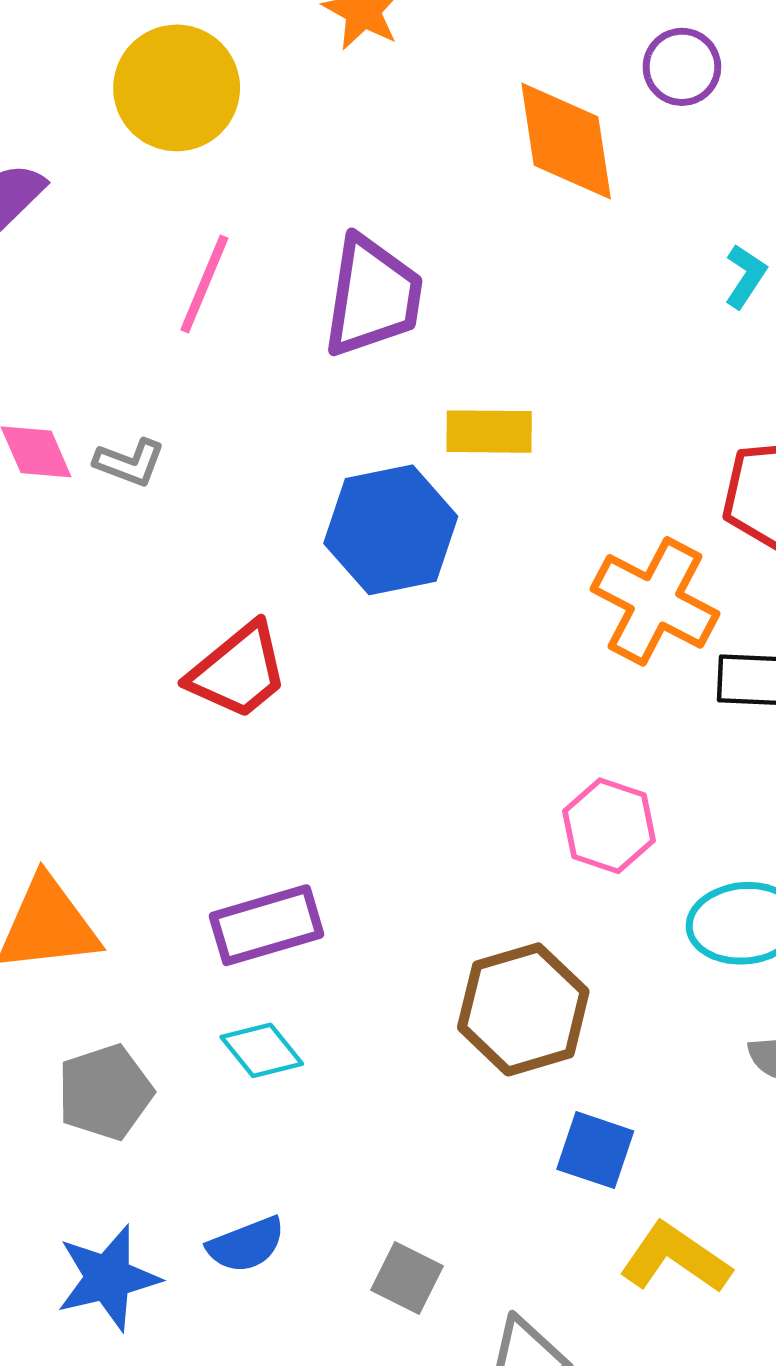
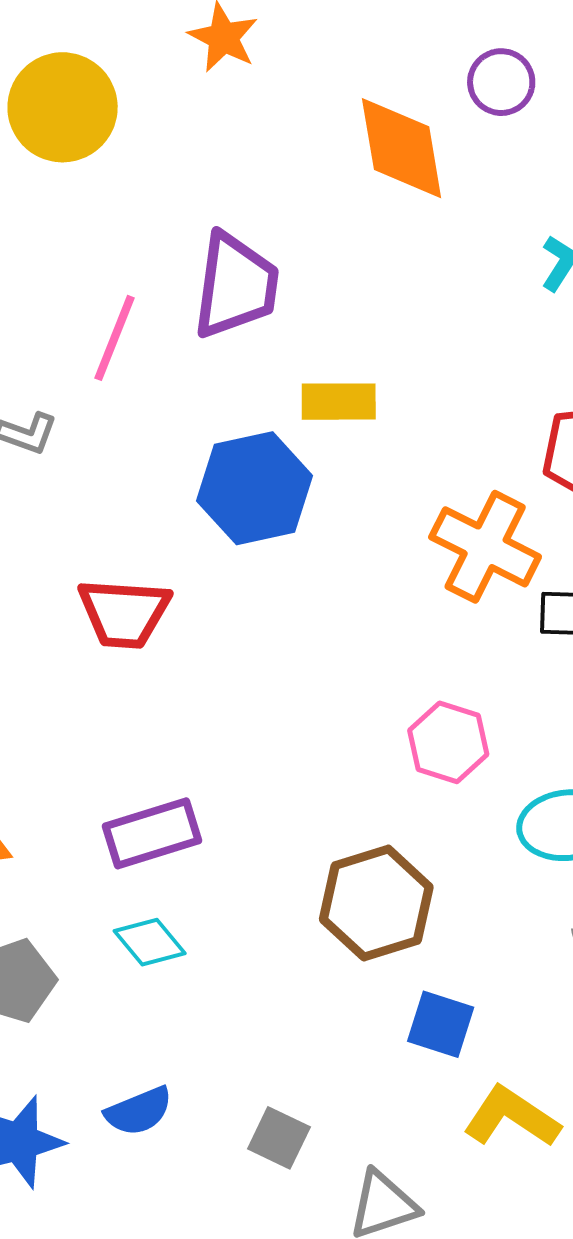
pink line: (204, 284) -> (114, 338), moved
red trapezoid: (238, 671) -> (124, 613), turned 44

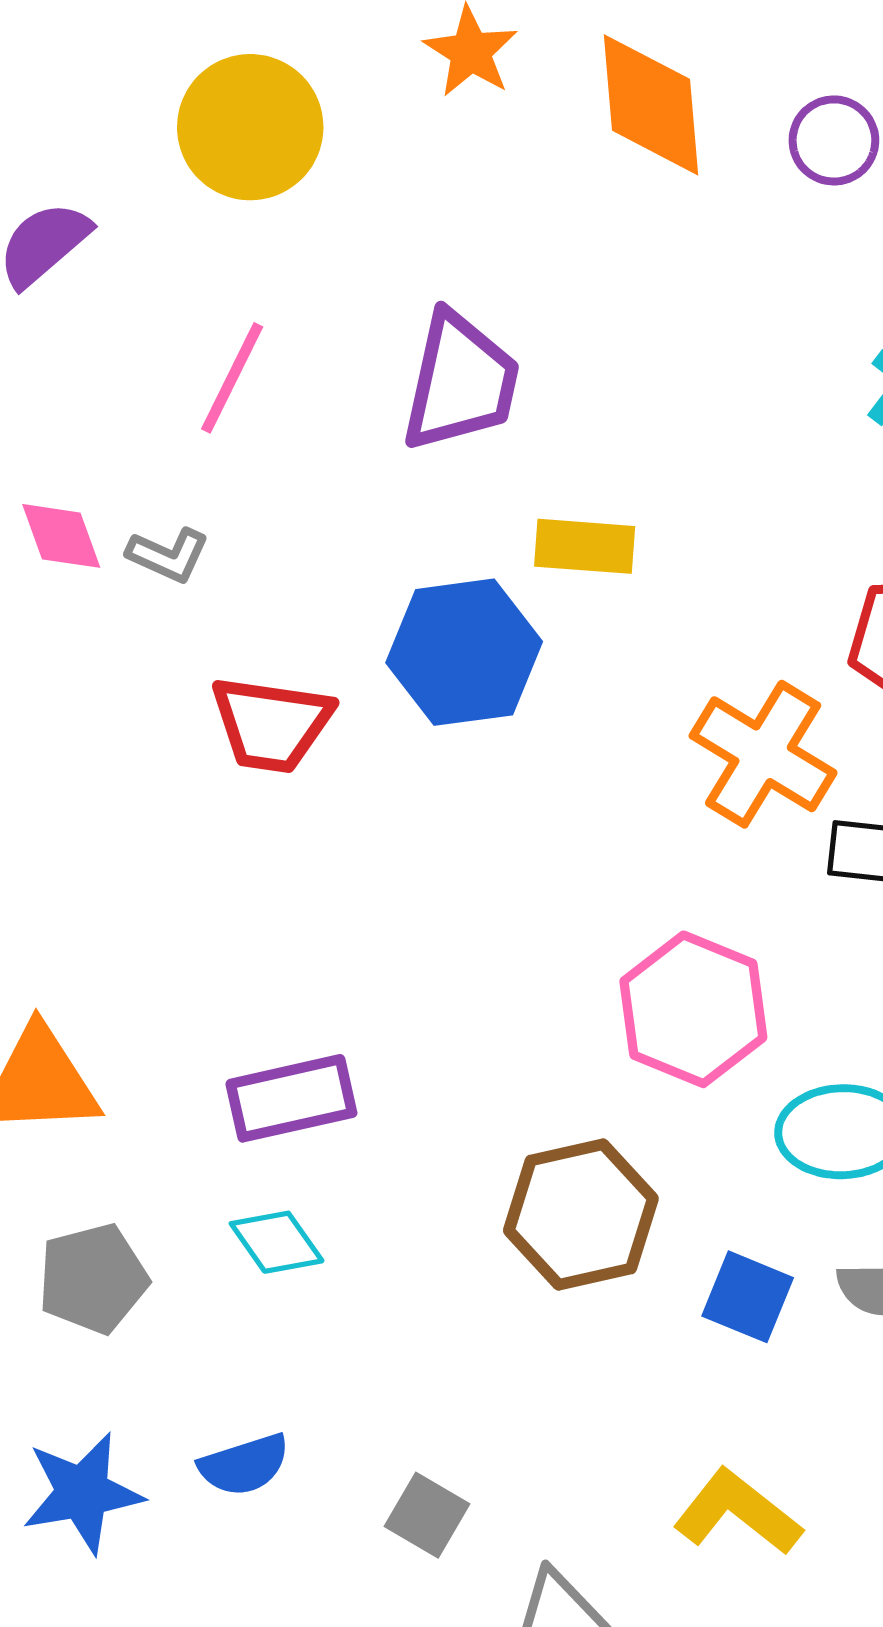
orange diamond: (402, 148) -> (651, 105), moved
pink line: (114, 338) -> (232, 378), moved
red trapezoid: (124, 613) -> (271, 724), moved
pink hexagon: (448, 742) -> (693, 1009), size x1.4
blue square: (441, 1024) -> (748, 1297), moved

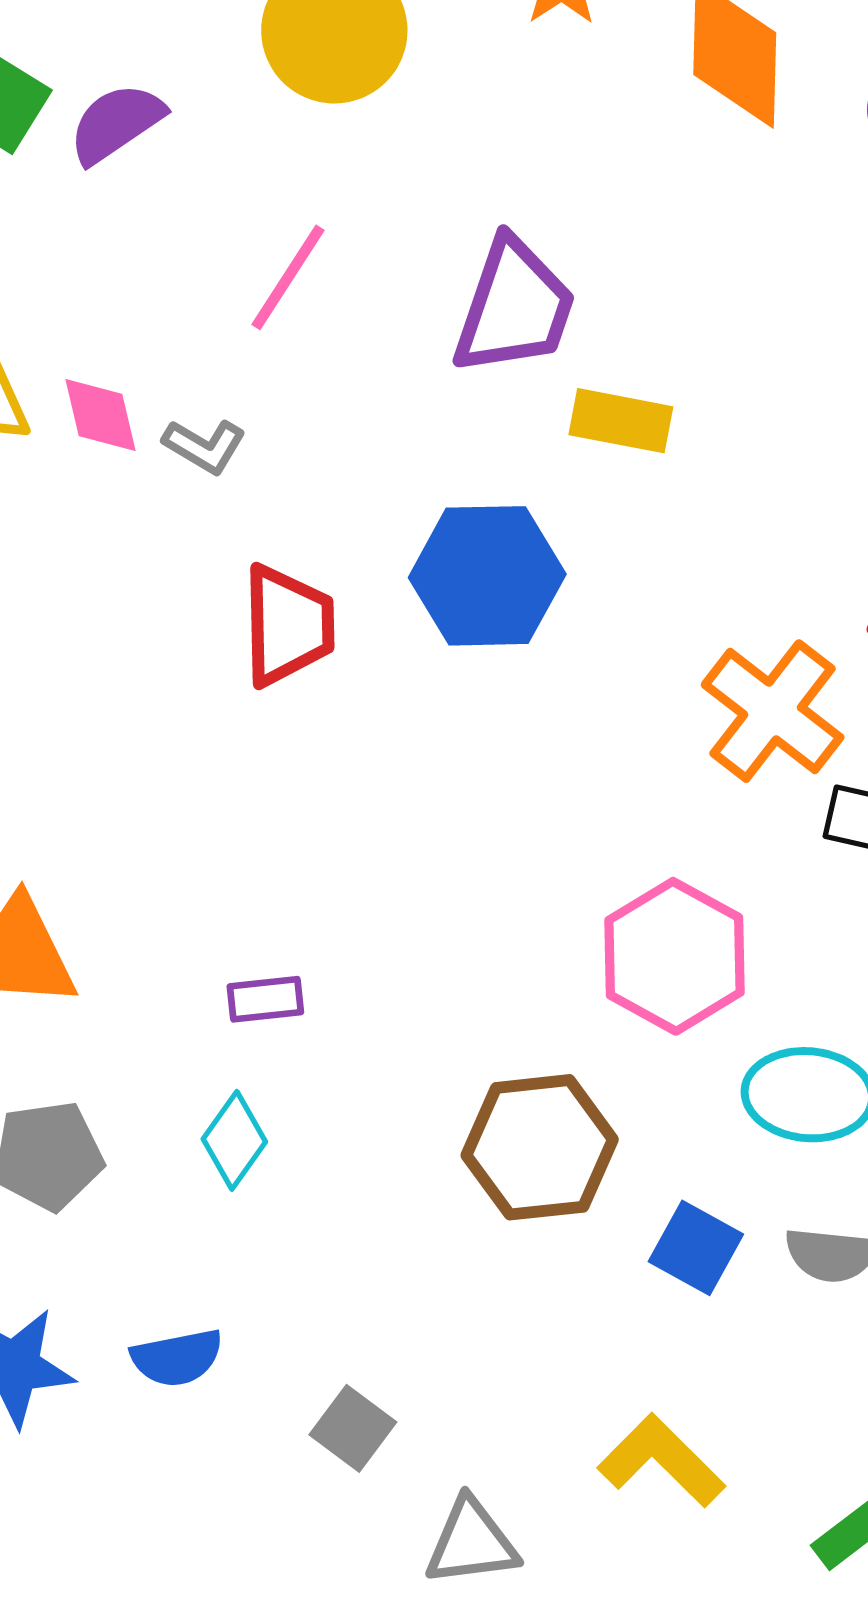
yellow rectangle: (585, 546) -> (621, 421), moved
red trapezoid: (271, 724) -> (288, 625), turned -106
purple rectangle: (291, 1098) -> (265, 999), size x0.6
cyan diamond: (277, 1242) -> (234, 1140), turned 64

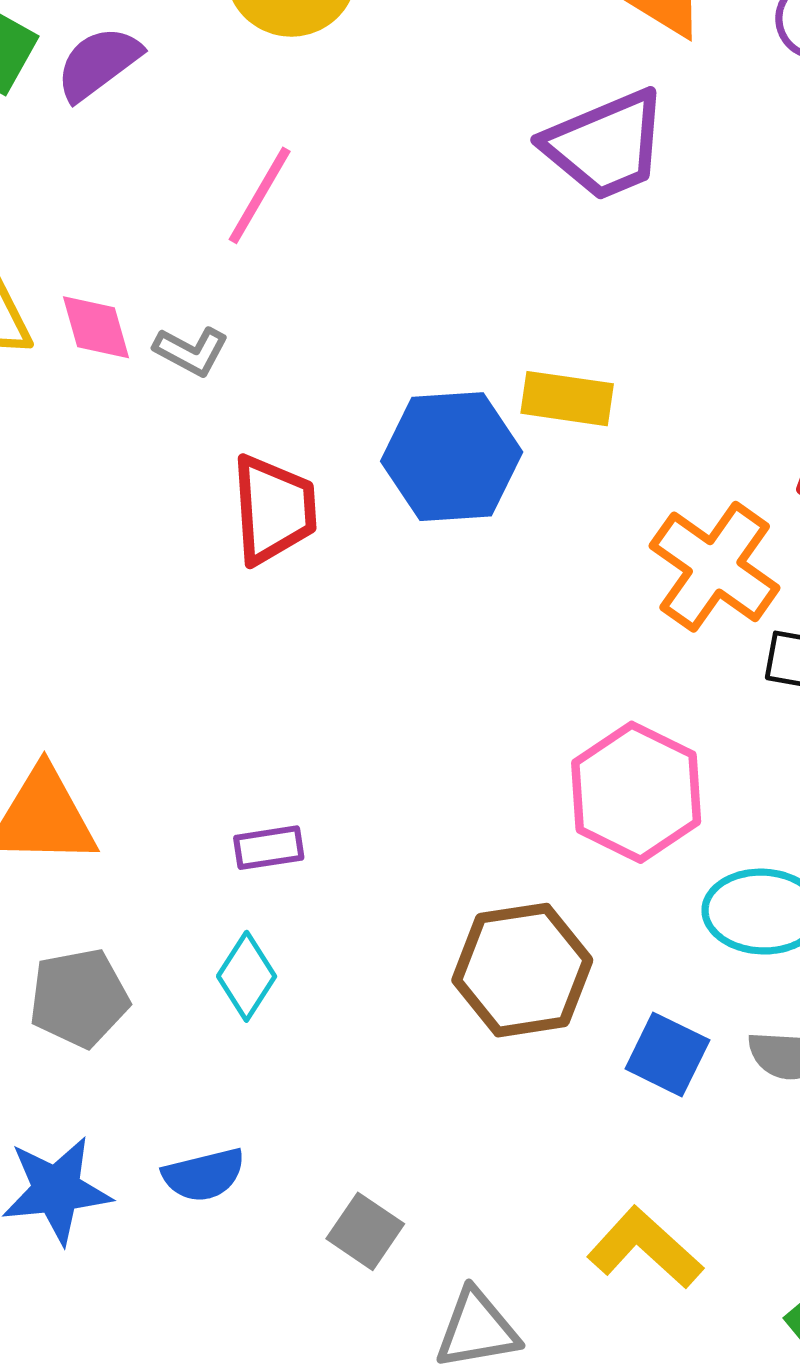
purple trapezoid: (514, 307) -> (606, 145), moved, turned 51
yellow rectangle: (621, 421) -> (567, 399), moved

